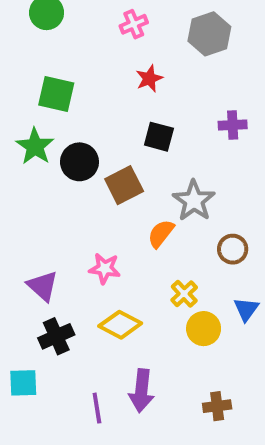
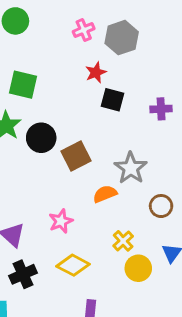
gray hexagon: (209, 34) -> (122, 38), moved
black square: (159, 137) -> (112, 100), moved
orange semicircle: (161, 234) -> (105, 194), turned 30
pink star: (105, 268) -> (61, 221), turned -30

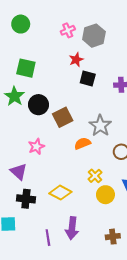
pink star: (61, 221) -> (36, 147), moved
black cross: (23, 274) -> (26, 199), turned 30

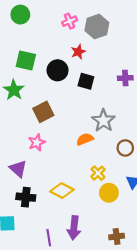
black square: (88, 78) -> (86, 81), moved
black circle: (38, 105) -> (58, 70), moved
brown square: (63, 117) -> (43, 112), moved

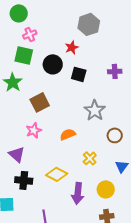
pink cross: (70, 21) -> (30, 34), moved
orange semicircle: (85, 139) -> (68, 134), moved
yellow circle: (109, 193) -> (106, 189), moved
purple arrow: (74, 228) -> (78, 193), moved

